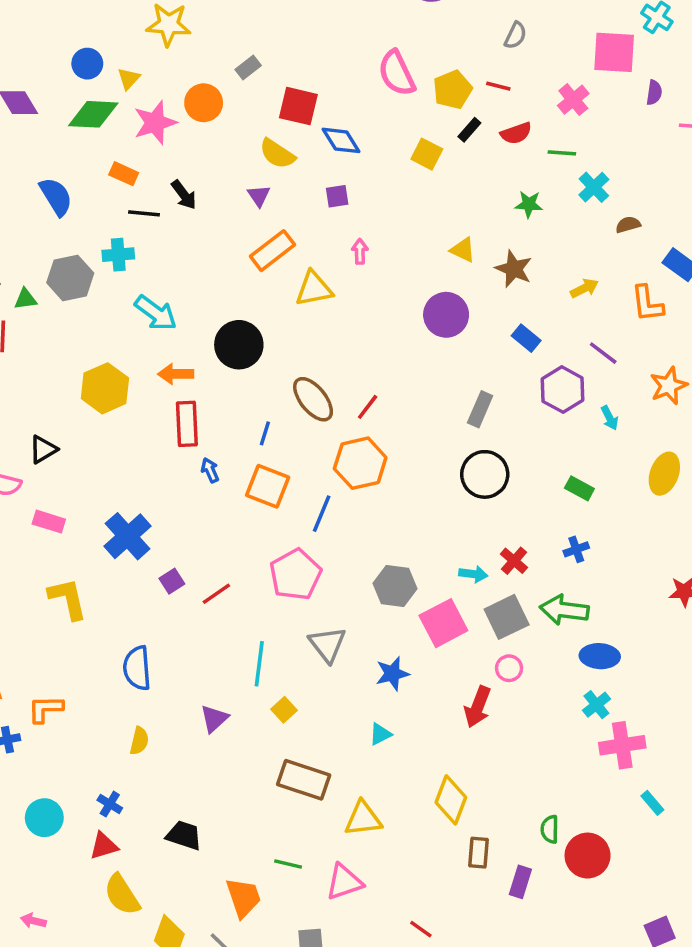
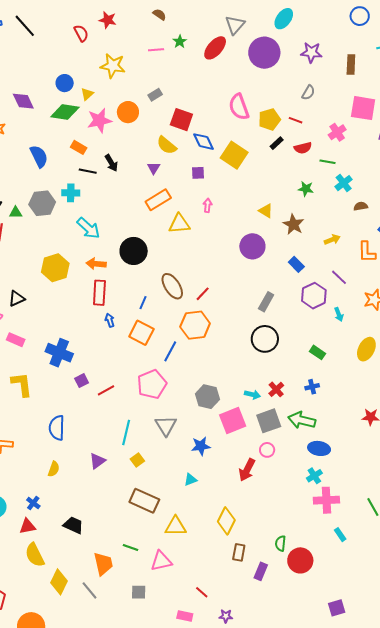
yellow square: (427, 154) -> (234, 155), moved, size x1.5
blue cross: (128, 536) -> (59, 353), turned -32

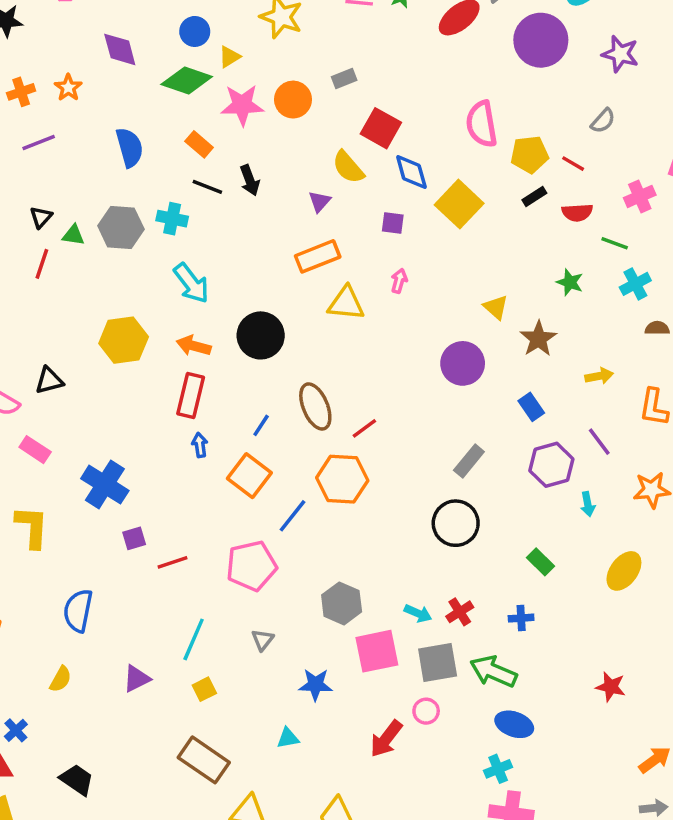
gray triangle: (166, 426) -> (263, 640), size x0.6

